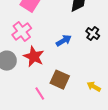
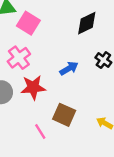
red star: (34, 57) -> (33, 87), turned -30

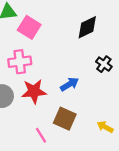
pink cross: (19, 58) -> (20, 62), turned 30
blue arrow: (69, 68) -> (70, 84), moved

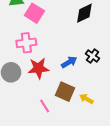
black cross: (104, 64) -> (93, 56), moved
yellow arrow: (105, 127) -> (86, 99), moved

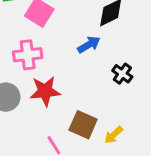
blue arrow: (69, 62) -> (89, 45), moved
yellow arrow: (86, 99) -> (114, 135), turned -72

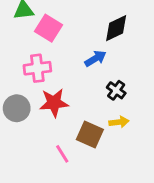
black cross: (122, 74) -> (116, 90), moved
yellow arrow: (114, 135) -> (119, 122), moved, turned -144

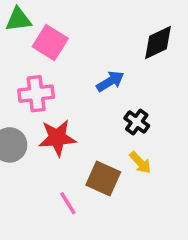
black diamond: (116, 28) -> (158, 42), moved
yellow arrow: (119, 122) -> (140, 163), turned 54

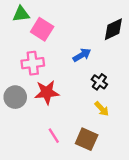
brown square: (103, 178) -> (87, 139), moved

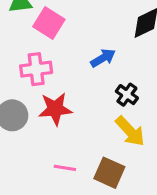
yellow arrow: (102, 109) -> (130, 131), size x1.5
pink line: (54, 136) -> (65, 168), turned -49

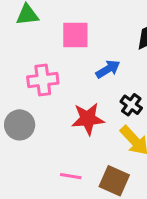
pink square: (49, 23) -> (75, 35), moved, turned -32
red star: (55, 109) -> (88, 119), moved

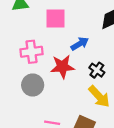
red star: (88, 119) -> (62, 67), moved
gray circle: (20, 125) -> (33, 85), moved

